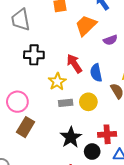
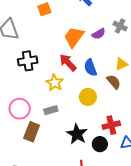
orange trapezoid: (86, 26) -> (74, 37), moved
gray rectangle: (66, 103) -> (51, 110), moved

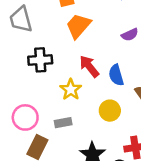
orange trapezoid: (74, 37) -> (78, 26), moved

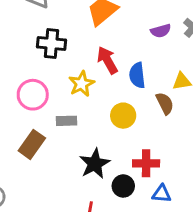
pink circle: (25, 117) -> (33, 95), moved

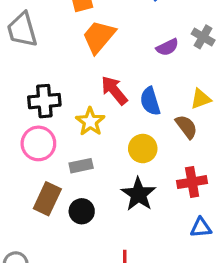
black cross: (51, 44) -> (44, 101), moved
red cross: (146, 163) -> (192, 182), moved
black star: (95, 164) -> (138, 194), moved
black circle: (123, 186) -> (82, 211), moved

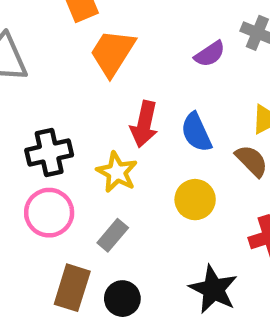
red arrow: (114, 90) -> (144, 124), turned -120
gray rectangle: (81, 166) -> (113, 235), turned -30
black star: (138, 194) -> (213, 289), moved

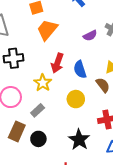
black cross: (49, 153) -> (13, 58), moved

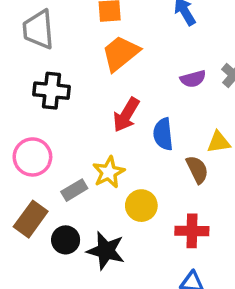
yellow star: (43, 83) -> (109, 172), moved
yellow circle: (76, 99) -> (141, 206), moved
black star: (79, 140) -> (106, 251), moved, turned -30

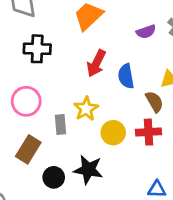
gray rectangle: (74, 190) -> (60, 124), turned -60
red cross: (192, 231) -> (149, 132), moved
black circle: (66, 240) -> (54, 177), moved

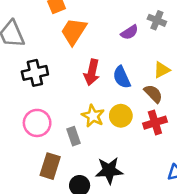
yellow circle: (113, 133) -> (121, 116), moved

